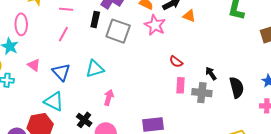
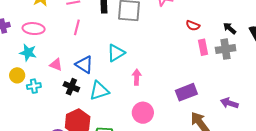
pink ellipse: (21, 24) -> (34, 29), turned -70
cyan triangle: (54, 101) -> (99, 91), moved, turned -30
black cross: (84, 120) -> (71, 87), moved

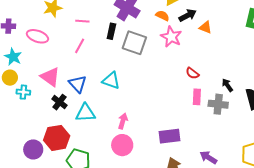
cyan star: (28, 53) -> (13, 57), moved
cyan triangle: (116, 53) -> (111, 81), turned 36
pink triangle: (56, 65) -> (50, 77), size x1.5
pink arrow: (137, 77) -> (123, 121), moved

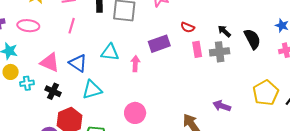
black cross: (60, 102) -> (53, 91), moved
pink arrow: (123, 121) -> (135, 64), moved
purple rectangle: (169, 136) -> (159, 44), moved

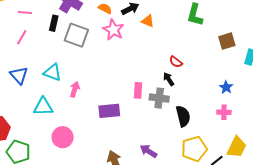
red semicircle: (188, 27) -> (176, 62), moved
black semicircle: (252, 39) -> (183, 116), moved
purple rectangle: (159, 44) -> (109, 111), moved
cyan triangle: (92, 90) -> (43, 107), moved

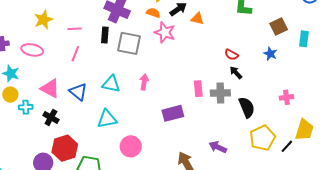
black arrow: (169, 79) -> (236, 73), moved
blue star: (226, 87) -> (270, 54), moved
pink arrow: (75, 89) -> (144, 82), moved

